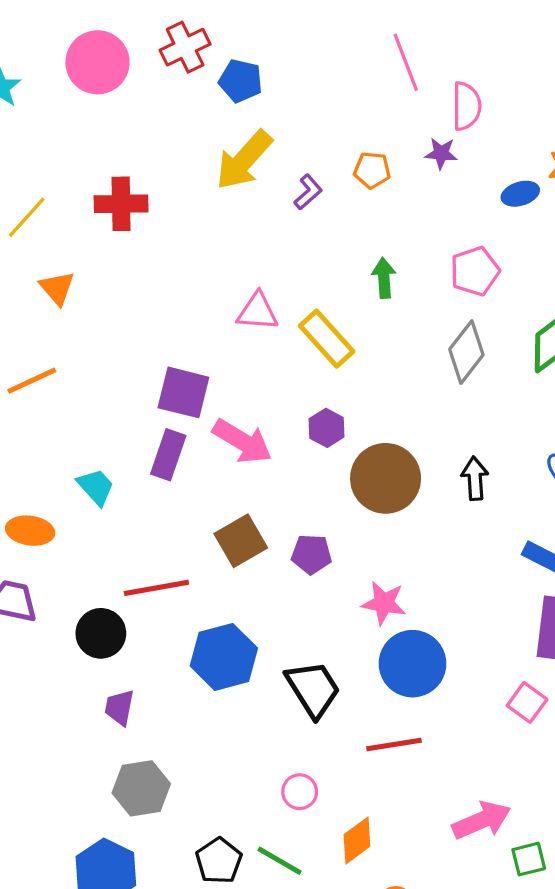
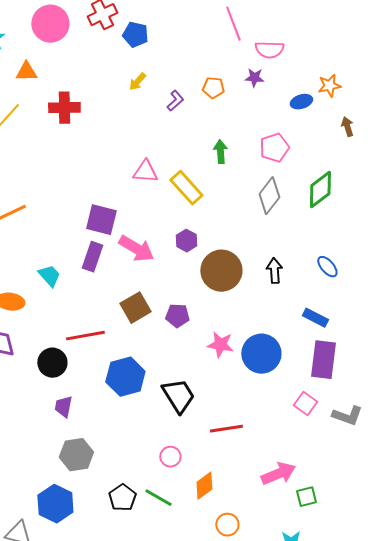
pink semicircle: (466, 106) -> (269, 50), turned 92
yellow arrow: (244, 160) -> (137, 82), size x0.5
orange triangle: (57, 288) -> (26, 72), moved, turned -50
blue circle: (412, 664) -> (261, 354), moved

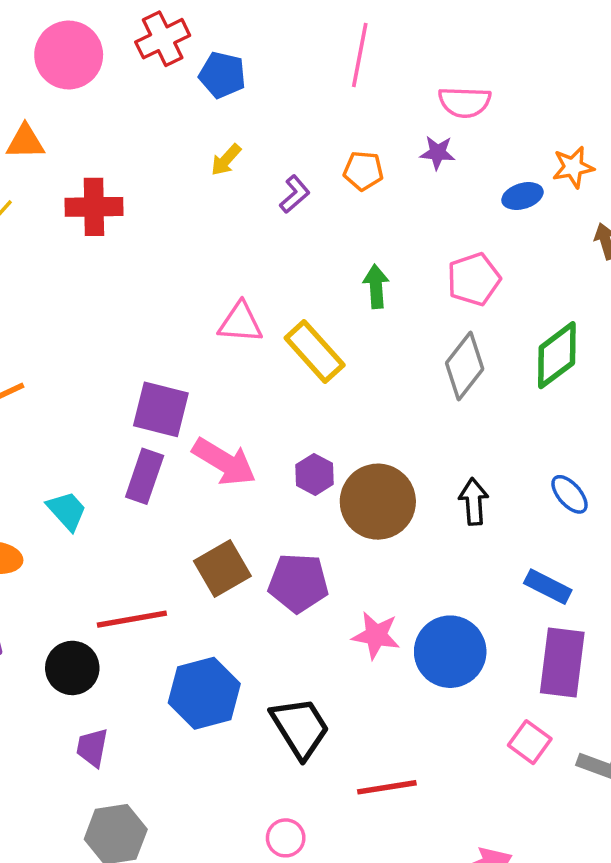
pink line: (233, 24) -> (360, 55), moved, turned 32
purple hexagon: (186, 241) -> (315, 474), moved
purple pentagon: (177, 316) -> (298, 583), size x1.4

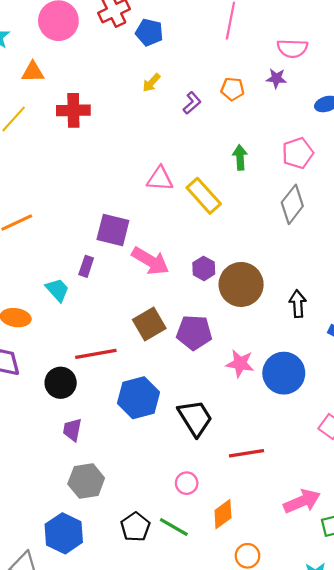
purple rectangle: (145, 476) -> (86, 266), moved, size x0.7
black arrow: (474, 502) -> (298, 304), moved

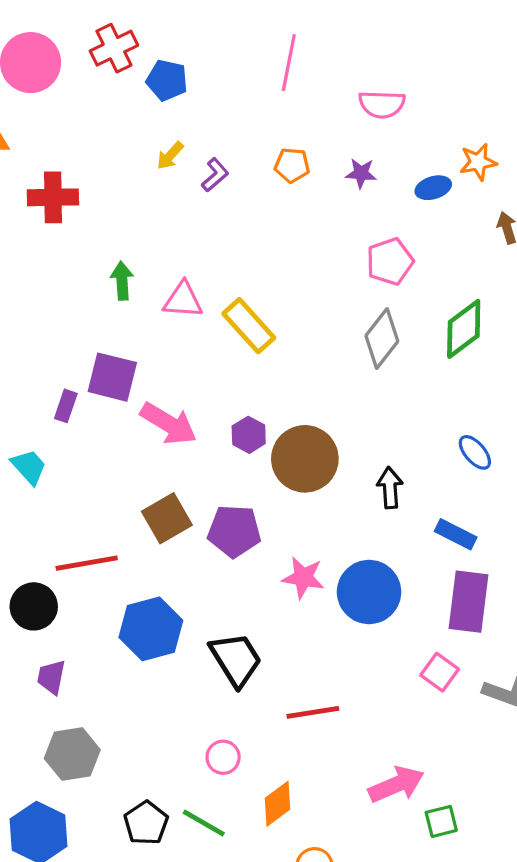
purple star: (276, 78) -> (361, 173), moved
purple L-shape: (192, 103) -> (215, 175), moved
green arrow: (240, 157) -> (122, 281), moved
purple rectangle: (86, 266) -> (66, 406), moved

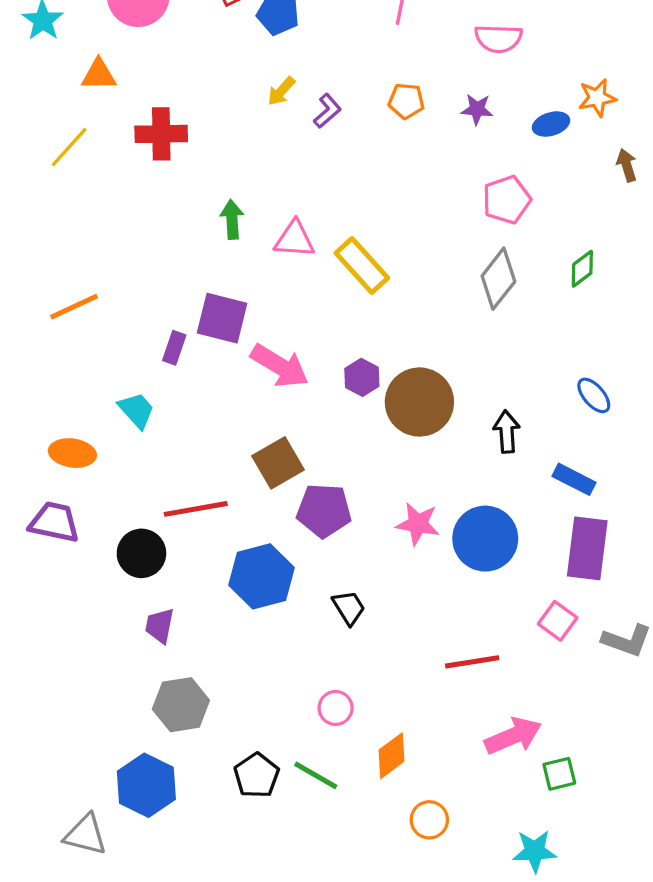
green diamond: (464, 329) -> (582, 269), size x0.6
purple pentagon: (234, 531) -> (324, 511), moved
black trapezoid: (236, 659) -> (349, 608), size x0.6
red line: (313, 712) -> (472, 662), moved

